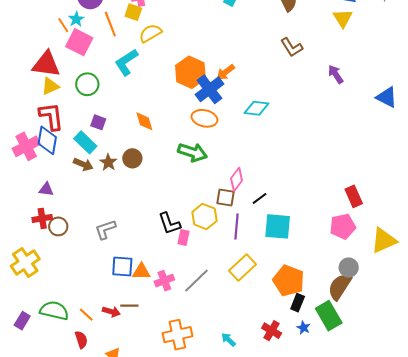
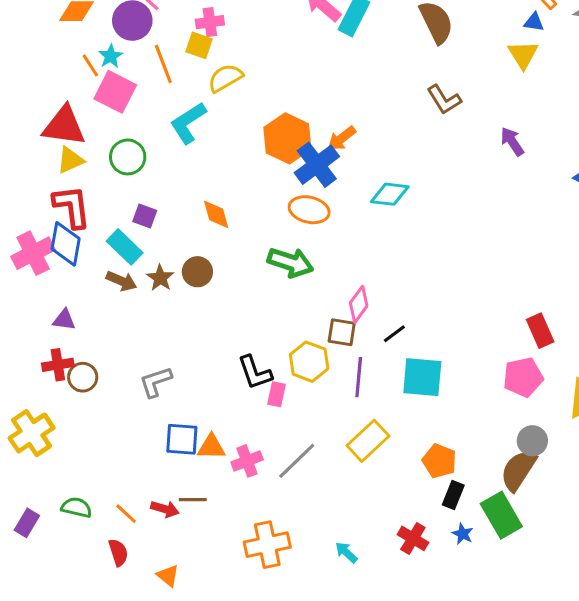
orange pentagon: (289, 281) -> (439, 461), size x0.7
green semicircle: (54, 311) -> (76, 507), size x0.7

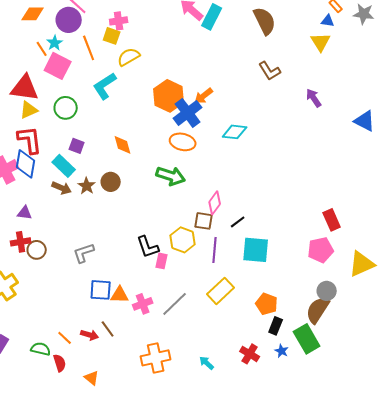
brown line: (193, 500) -> (108, 329), turned 54
green semicircle: (76, 507) -> (41, 349), moved

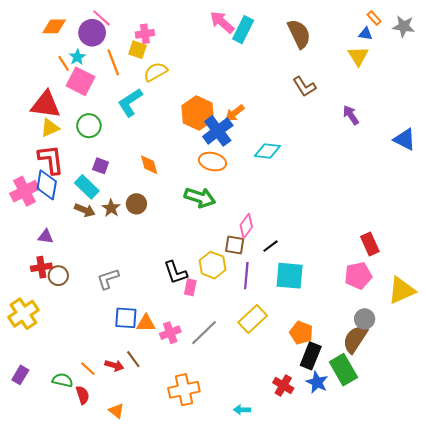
black rectangle: (276, 326) -> (311, 356), size x1.4
blue star: (282, 351) -> (317, 382), size x1.5
cyan arrow: (207, 363) -> (242, 410), moved, turned -42

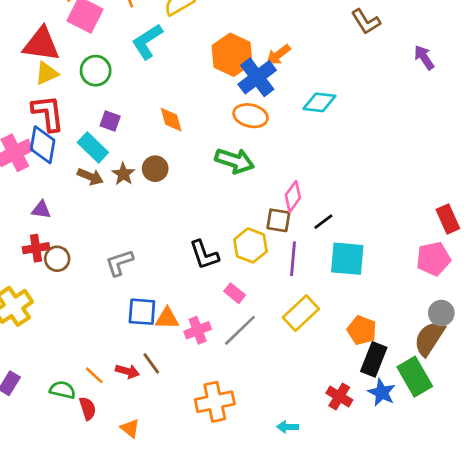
pink rectangle: (190, 287) -> (235, 293), moved, turned -63

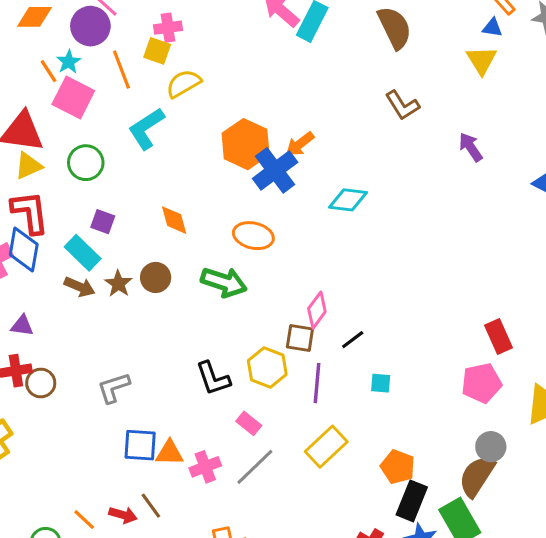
orange ellipse: (251, 116) -> (253, 236), moved
green arrow: (235, 161) -> (224, 282), moved
cyan square: (347, 259) -> (381, 383), size x0.5

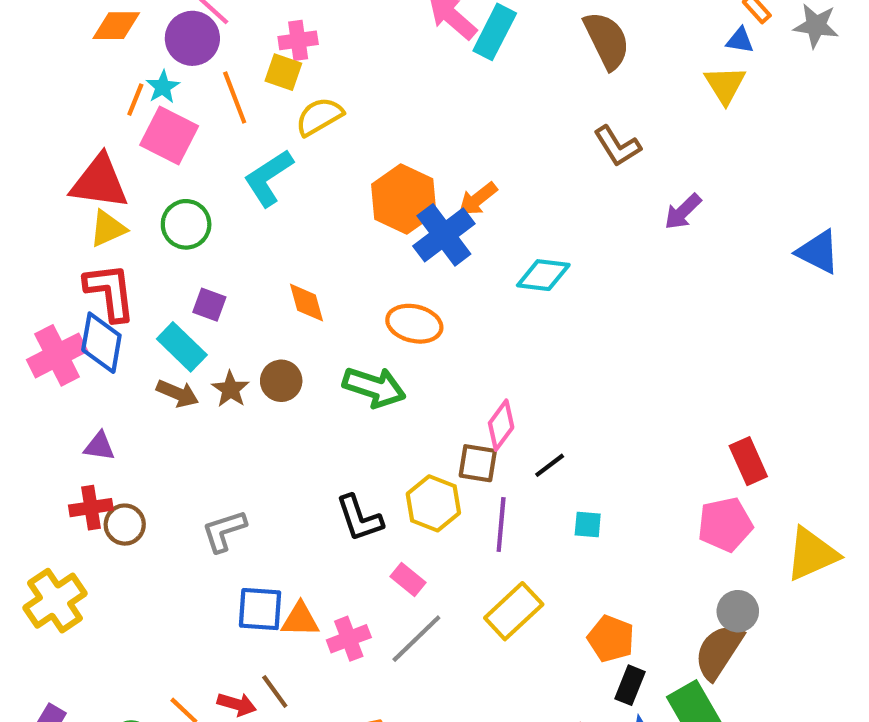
orange line: (49, 71) -> (135, 100), turned 55
purple arrow: (471, 147) -> (683, 212), moved, turned -100
black rectangle: (412, 501) -> (630, 685), size x0.7

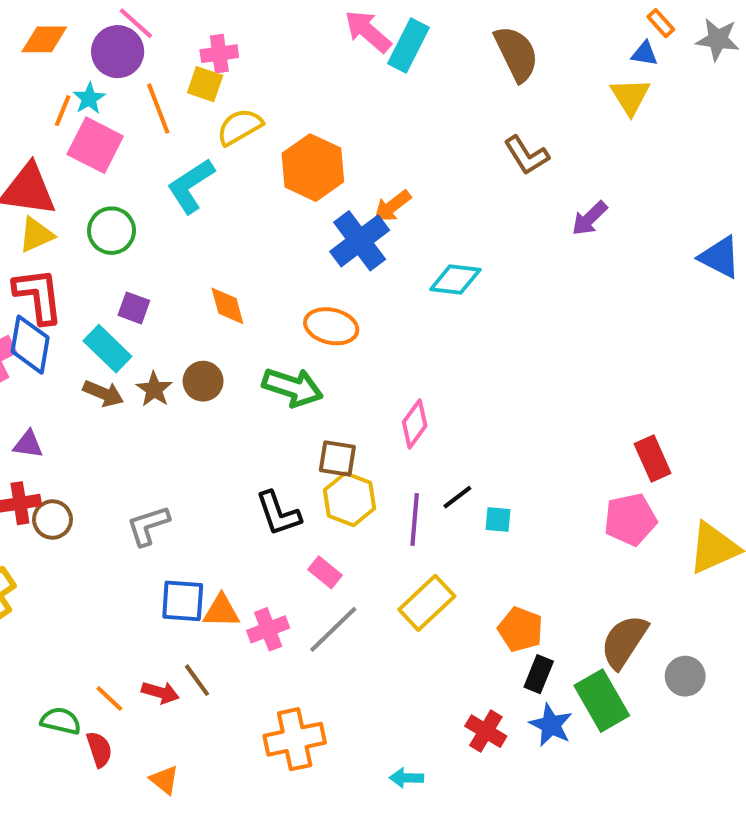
orange hexagon: (404, 199) -> (313, 168), moved
brown square: (478, 463) -> (337, 458), moved
black line: (550, 465) -> (457, 497), moved
gray circle: (738, 611) -> (685, 676), moved

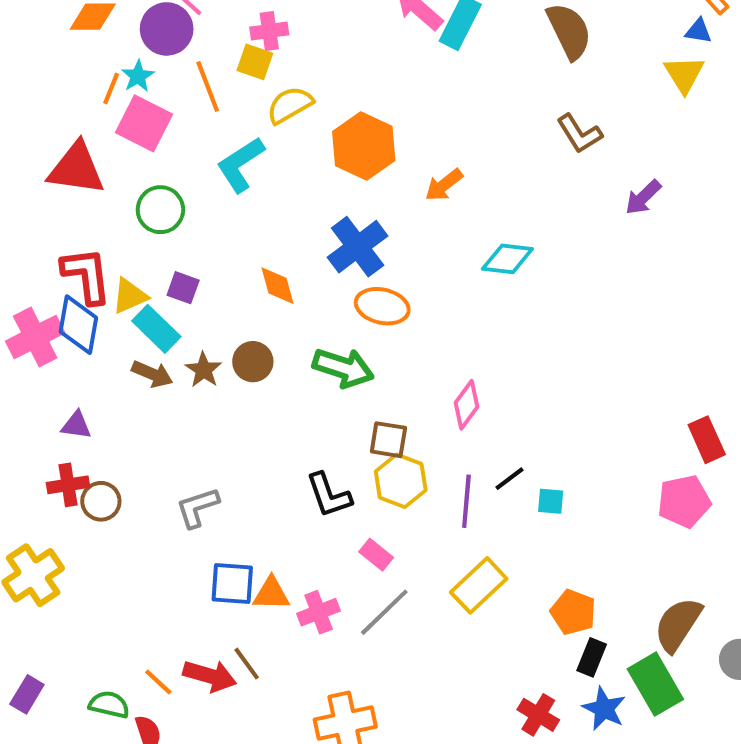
yellow triangle: (36, 235) -> (130, 296), moved
blue cross: (360, 241) -> (358, 247), moved
red arrow: (160, 692) -> (210, 676), size x1.4

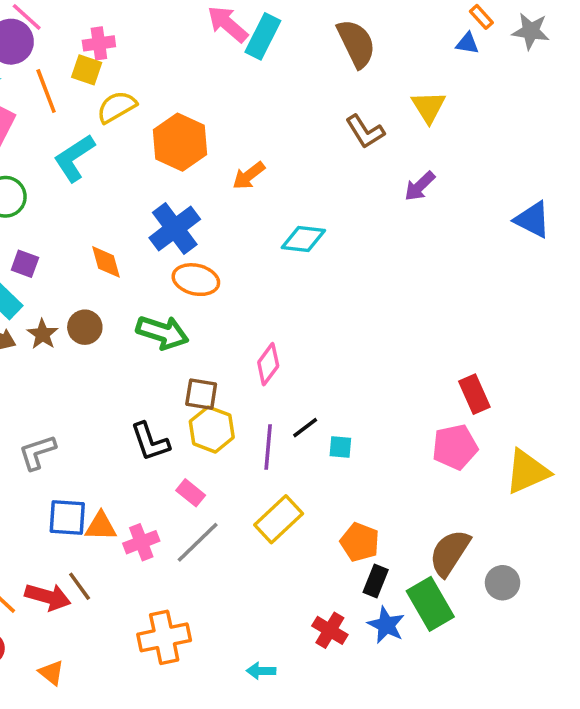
yellow triangle: (684, 74) -> (429, 107), moved

